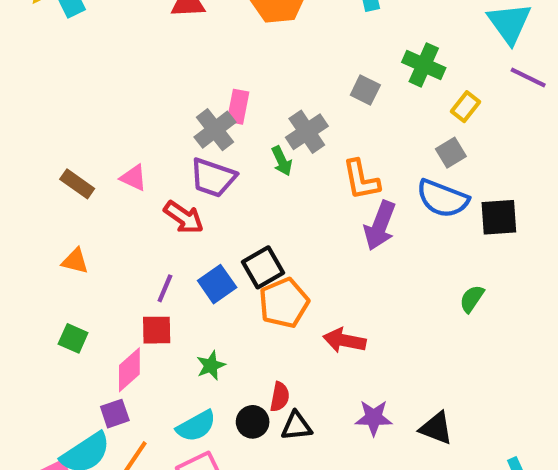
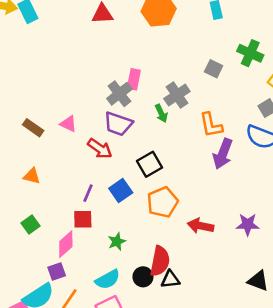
black square: (263, 267) -> (150, 164), moved
green square: (73, 338) -> (30, 224), turned 30
red semicircle: (280, 397) -> (160, 261), size x1.6
purple star: (374, 418) -> (248, 224), moved

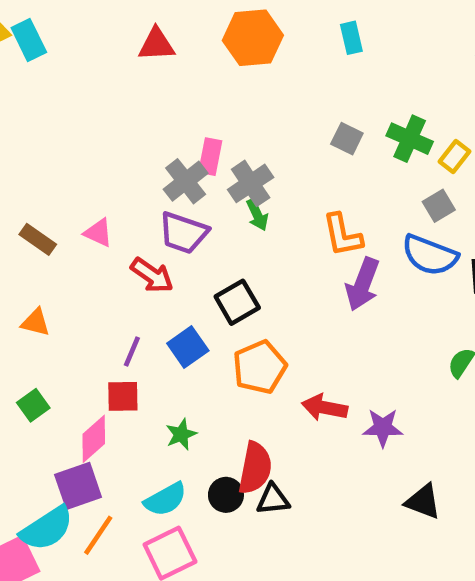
green cross: (250, 53) -> (410, 139), moved
gray cross: (177, 95) -> (251, 183), moved
purple star: (248, 224) -> (383, 428), moved
purple square: (57, 272) -> (78, 486), size x1.5

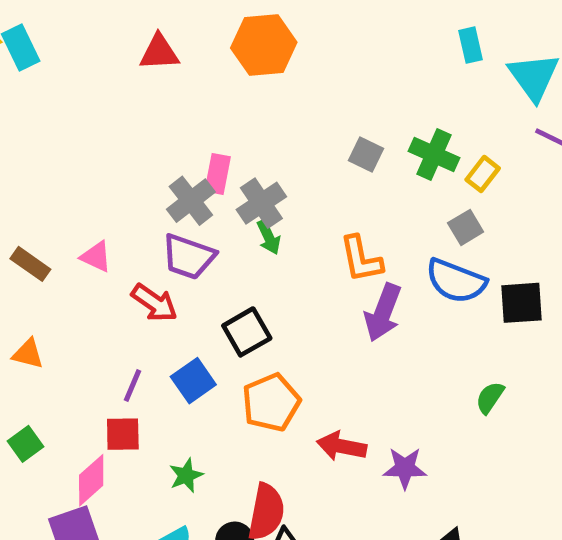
cyan rectangle: (351, 38) -> (470, 45), moved

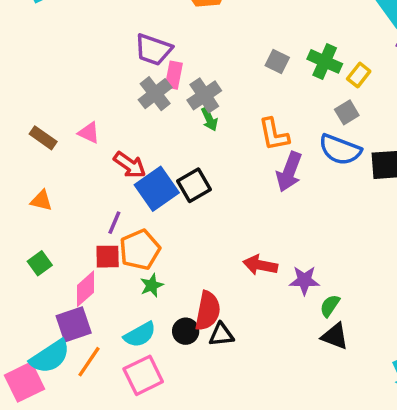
purple trapezoid: (188, 257) -> (153, 50), moved
blue square: (193, 381) -> (157, 189), moved, size x1.4
green semicircle: (490, 398) -> (330, 306), moved
orange pentagon: (271, 402) -> (140, 250), moved

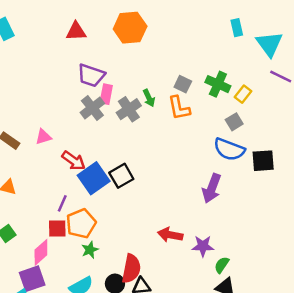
green arrow: (209, 119) -> (149, 98), moved
pink triangle: (89, 133) -> (43, 137), turned -42
orange L-shape: (274, 134) -> (179, 108), moved
purple arrow: (289, 172) -> (212, 188), moved

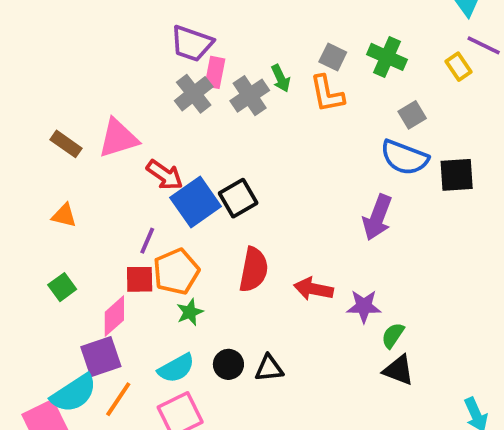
yellow rectangle: (243, 94) -> (459, 67), moved, turned -72
pink triangle: (43, 137) -> (118, 138), size x1.6
red semicircle: (131, 269) -> (254, 270), moved

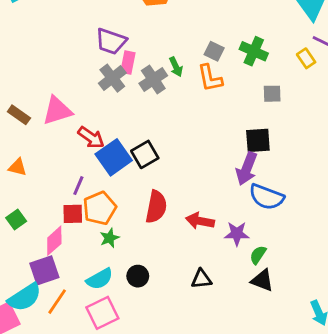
gray square: (412, 115) -> (272, 94), turned 30
blue semicircle: (404, 158) -> (266, 197), moved
black square: (457, 175) -> (258, 140), moved
black triangle: (269, 368) -> (201, 279), moved

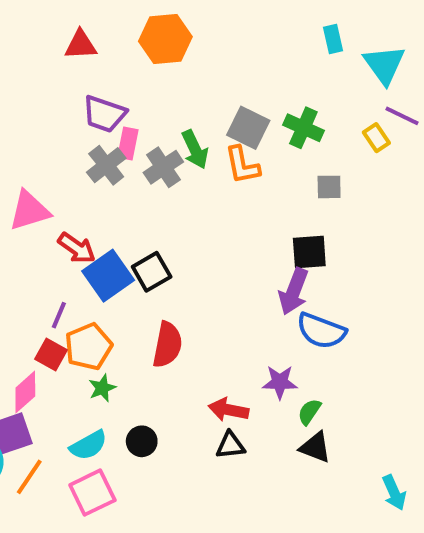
gray square: (214, 51) -> (248, 128), size x1.5
green arrow: (176, 67) -> (195, 149), size x1.4
red square: (73, 214) -> (51, 355), turned 30
red arrow: (200, 221) -> (228, 410), moved

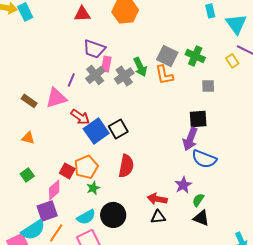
purple line: (59, 315) -> (71, 80), moved
purple star: (280, 382) -> (183, 185), turned -30
black circle: (142, 441) -> (113, 215), size x1.6

